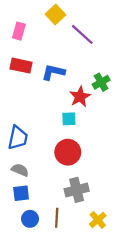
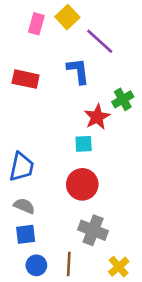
pink rectangle: (19, 31) -> (36, 24), moved
blue L-shape: (53, 72) -> (78, 71), moved, turned 70
gray cross: (77, 190) -> (93, 230), turned 35

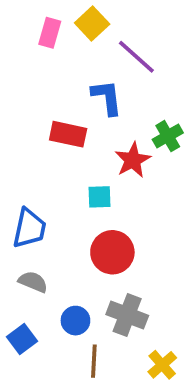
red rectangle: (26, 79) -> (68, 134), moved
cyan square: (84, 144) -> (99, 197), moved
blue square: (26, 234) -> (22, 339), moved, turned -30
blue circle: (36, 265) -> (75, 321), moved

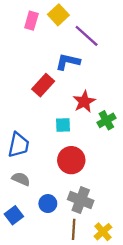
blue L-shape: (107, 97) -> (68, 62), turned -70
red rectangle: (68, 134) -> (43, 85), turned -60
green cross: (168, 136) -> (106, 120), moved
brown line: (94, 361) -> (74, 229), moved

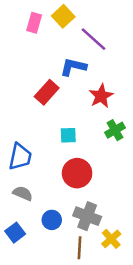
red star: (84, 102) -> (101, 96), moved
yellow cross: (103, 232) -> (111, 239), moved

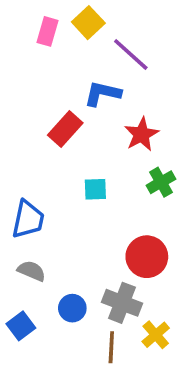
red circle: (77, 173) -> (147, 257), moved

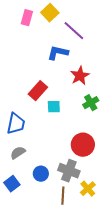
red rectangle: (65, 129) -> (38, 91), moved
gray semicircle: (32, 271) -> (18, 153), turned -56

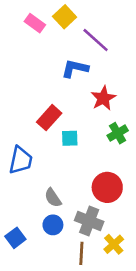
pink rectangle: (27, 18) -> (35, 23), turned -70
gray semicircle: (18, 153) -> (53, 198), moved, turned -91

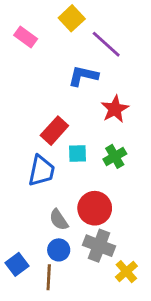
pink rectangle: (35, 23) -> (26, 37), moved
green cross: (118, 133) -> (115, 156), moved
blue trapezoid: (21, 160) -> (41, 171), moved
red circle: (107, 187) -> (95, 208), moved
brown line: (81, 253) -> (49, 277), moved

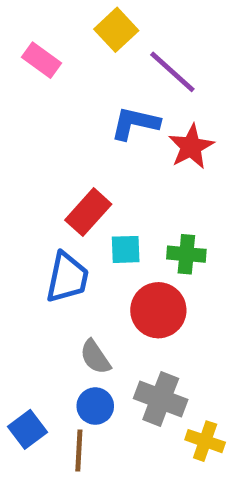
red star: (115, 109) -> (191, 147), moved
green cross: (115, 156) -> (186, 254), turned 35
red circle: (95, 208) -> (158, 310), moved
yellow cross: (126, 272) -> (205, 441), turned -30

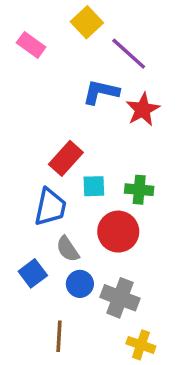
gray semicircle: (95, 357) -> (68, 249), moved
blue circle: (95, 406) -> (80, 284), moved
blue square: (27, 429) -> (33, 273), moved
yellow cross: (205, 441) -> (141, 345), moved

